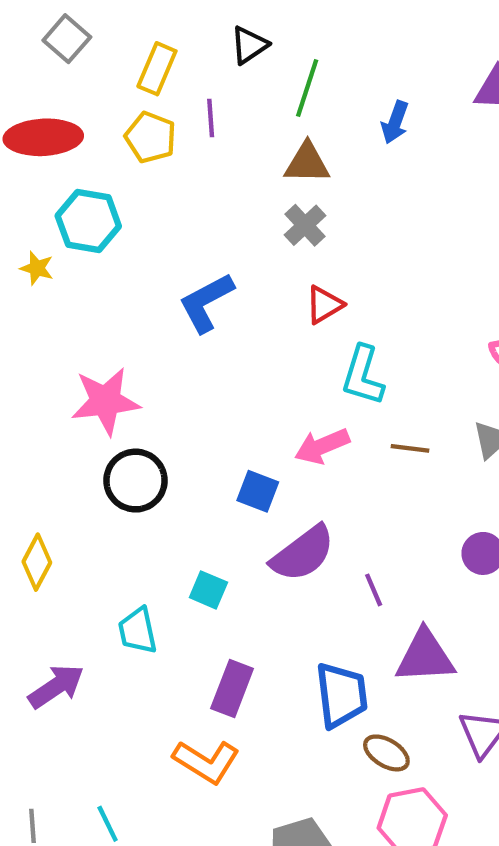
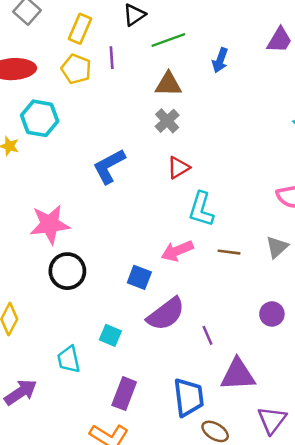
green line: (307, 88) -> (168, 40), turned 52

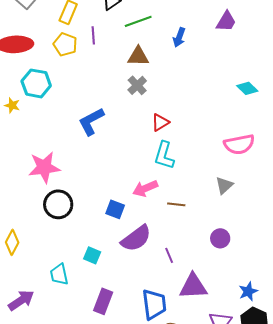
red triangle: (178, 168) -> (160, 122), moved
brown line: (229, 252) -> (176, 204), moved

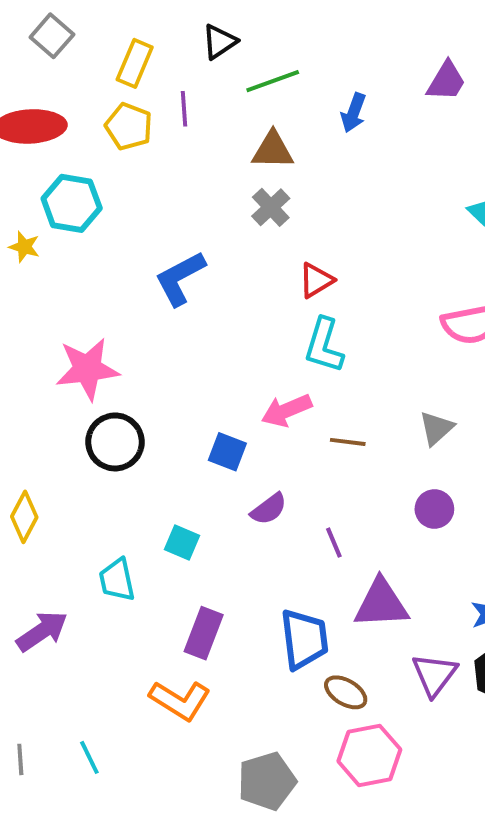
gray triangle: (224, 185) -> (436, 428), moved
purple semicircle: (136, 238) -> (269, 509), size x0.6

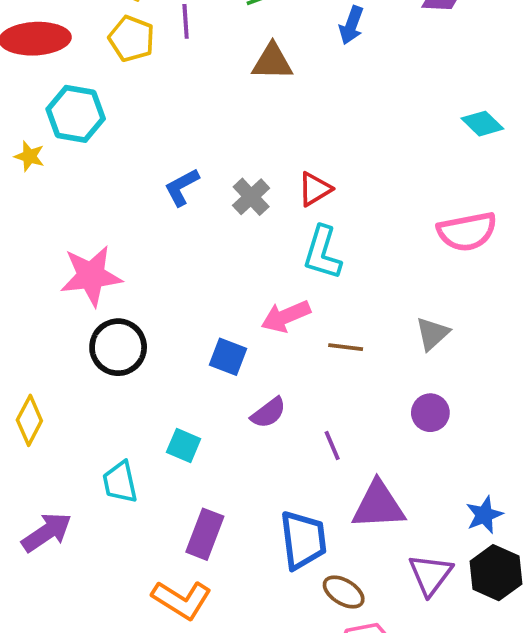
gray cross: (271, 207) -> (251, 197), moved
blue L-shape: (180, 278) -> (182, 187), size x0.7

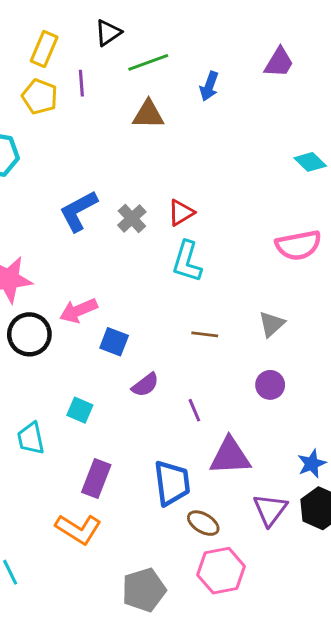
blue L-shape: (182, 187) -> (78, 211), size x1.4
pink arrow: (286, 316) -> (78, 311), moved

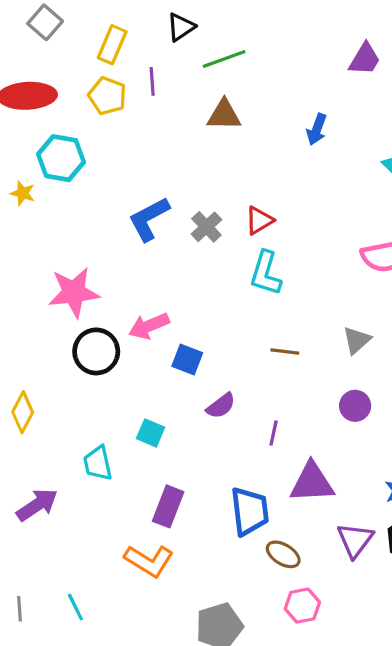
blue arrow: (209, 86) -> (317, 129), moved
purple line: (194, 410) -> (274, 433), turned 35
pink hexagon: (221, 571) -> (302, 606), size x0.7

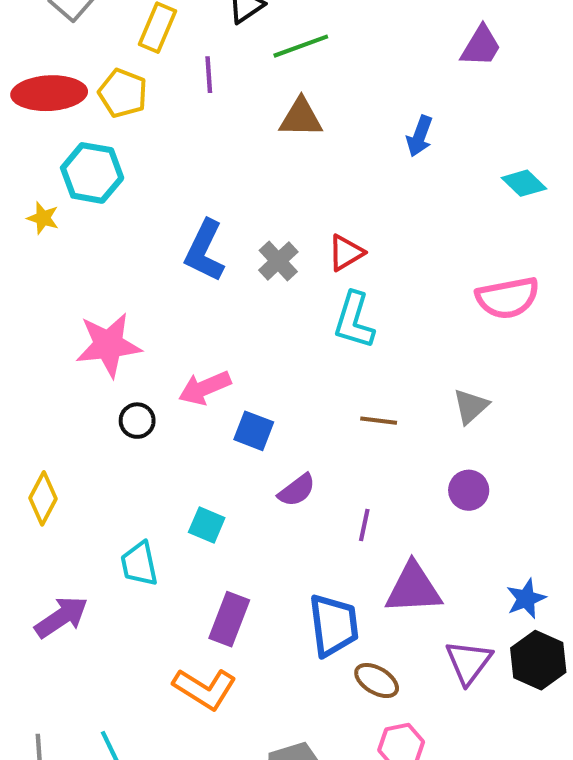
yellow pentagon: (107, 96) -> (123, 93), moved
blue L-shape: (149, 219) -> (205, 251), turned -36
black circle: (96, 351) -> (137, 421), size x0.6

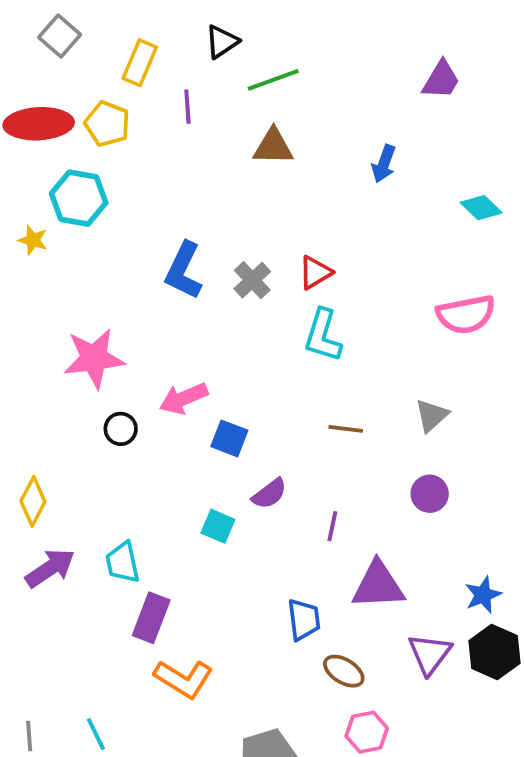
cyan square: (207, 525) -> (218, 526), moved
purple arrow: (61, 617) -> (50, 568), moved
purple rectangle: (229, 619) -> (151, 618), moved
blue trapezoid: (334, 625) -> (304, 620), size x0.7

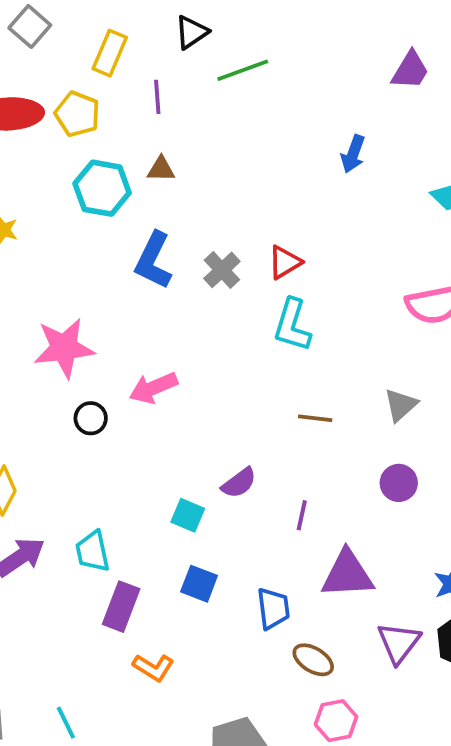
brown triangle: (273, 147) -> (161, 169), moved, size x0.7
cyan hexagon: (79, 198) -> (102, 188), moved
blue square: (229, 438) -> (199, 584), moved
orange L-shape: (184, 679) -> (153, 667), size x0.7

